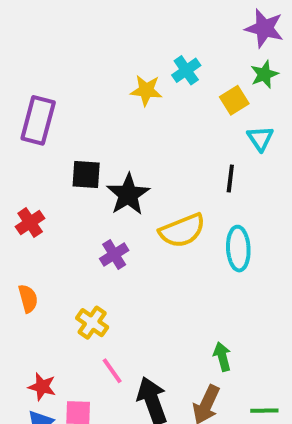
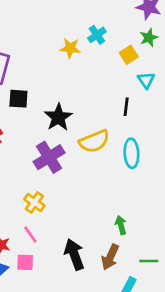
black square: (86, 174) -> (18, 99), moved
purple cross: (114, 255) -> (49, 157), size x1.6
pink line: (112, 371) -> (30, 234), moved

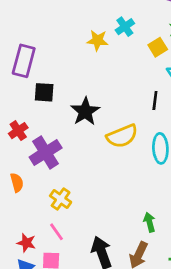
purple cross: (49, 157) -> (46, 152), moved

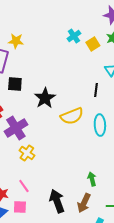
yellow star: (98, 40) -> (16, 41), moved
yellow square: (158, 47) -> (93, 44), moved
yellow cross: (61, 199) -> (27, 153), moved

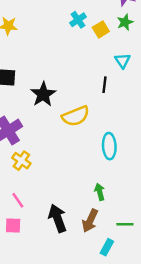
cyan ellipse: (100, 125) -> (109, 146), moved

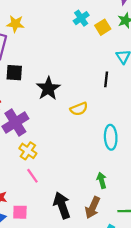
yellow semicircle: (76, 116) -> (79, 109), size x0.7
pink line: (18, 200) -> (32, 176), moved

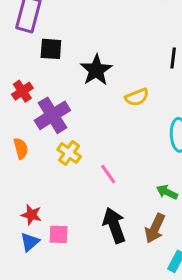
pink line: (32, 176) -> (108, 174), moved
green arrow: (102, 180) -> (167, 192), turned -49

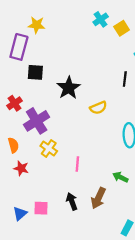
pink line: (108, 174) -> (77, 164), turned 40
red star: (31, 215) -> (21, 168), moved
black arrow: (114, 225) -> (72, 201), moved, size x0.7
brown arrow: (155, 228) -> (98, 198), moved

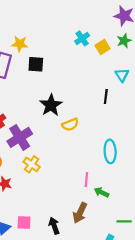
black square: (35, 72) -> (36, 64), moved
yellow semicircle: (98, 108) -> (70, 125), moved
pink line: (77, 164) -> (86, 179), moved
black arrow: (72, 201) -> (54, 226), moved

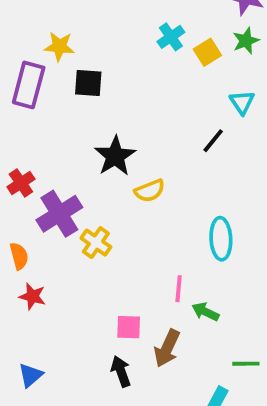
black line: (106, 97) -> (213, 141), turned 32
yellow cross: (32, 164) -> (96, 243), moved
pink square: (24, 222) -> (129, 327), moved

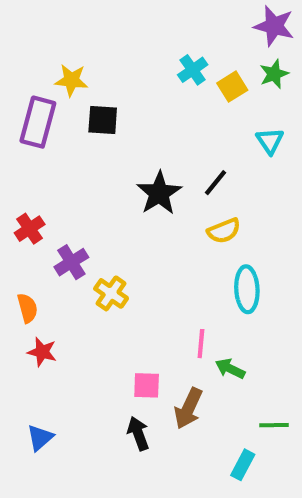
black line: (213, 141) -> (216, 183), moved
black star: (115, 156) -> (159, 193), moved
yellow semicircle: (150, 191) -> (224, 231), moved
purple cross: (59, 214) -> (71, 262), size x0.7

